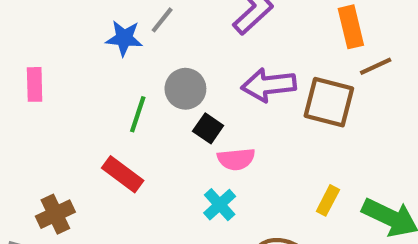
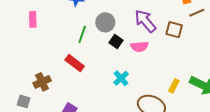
purple arrow: (269, 85) -> (145, 21), turned 55
brown square: (329, 102) -> (174, 30), size x0.7
pink semicircle: (236, 159) -> (139, 47), moved
yellow rectangle: (328, 200) -> (174, 86), moved

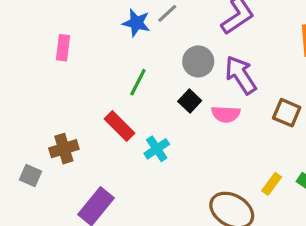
gray circle: (105, 22) -> (198, 61), moved
brown square: (174, 30) -> (287, 113), moved
cyan cross: (121, 78) -> (157, 149), moved

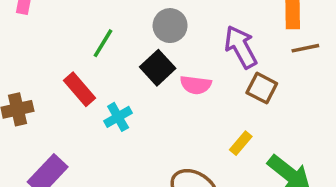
purple arrow: (241, 75) -> (241, 47), moved
black square: (190, 101) -> (158, 68), size x1.4
yellow rectangle: (272, 184) -> (241, 143), moved

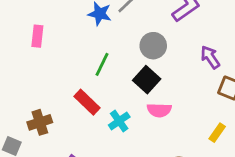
purple arrow: (241, 47) -> (210, 57), size x0.7
pink semicircle: (196, 85) -> (159, 110), moved

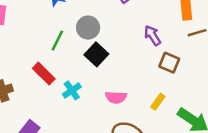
gray circle: (153, 46) -> (88, 28), moved
pink semicircle: (159, 110) -> (116, 97), moved

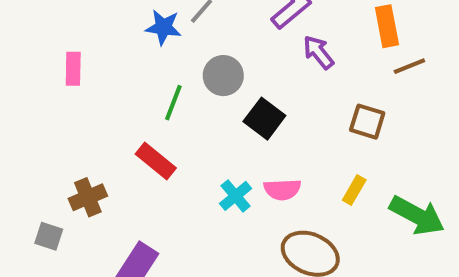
purple arrow: (153, 35) -> (318, 52), moved
black square: (96, 54) -> (264, 119), moved
cyan cross: (72, 90) -> (236, 196), moved

